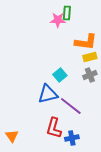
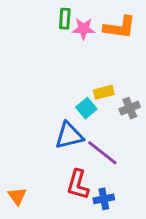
green rectangle: (67, 13) -> (65, 19), moved
orange L-shape: (86, 42) -> (120, 27), moved
yellow rectangle: (90, 57) -> (104, 92), moved

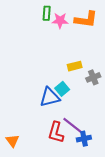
cyan square: (86, 108) -> (62, 89), moved
purple line: (102, 153) -> (74, 126), moved
blue cross: (104, 199) -> (84, 139), moved

